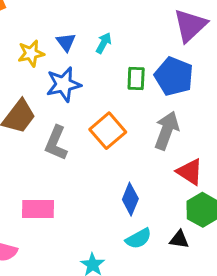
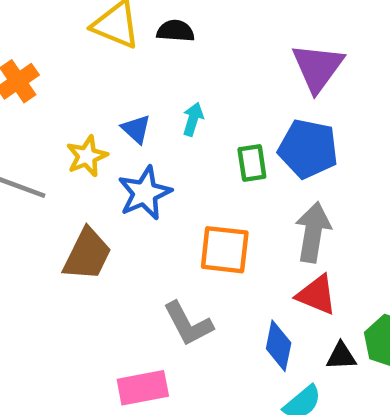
orange square: (108, 131) -> (225, 250), turned -32
gray L-shape: (56, 143) -> (188, 324), moved, turned -40
red triangle: (190, 172) -> (317, 295), moved
black triangle: (179, 239) -> (341, 356), moved

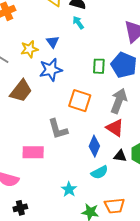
cyan arrow: (193, 119) -> (78, 23), moved, turned -64

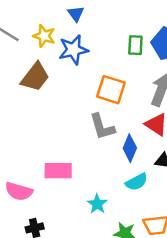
yellow star: (29, 49) -> (44, 36), moved, turned 30
gray L-shape: (58, 129) -> (102, 127), moved
pink rectangle: (33, 152) -> (58, 171), moved

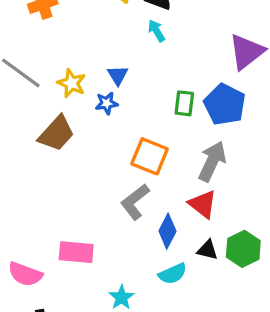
blue triangle: (76, 14) -> (118, 75), moved
blue star: (73, 50) -> (107, 103), size x0.6
gray L-shape: (102, 127) -> (135, 202), turned 64

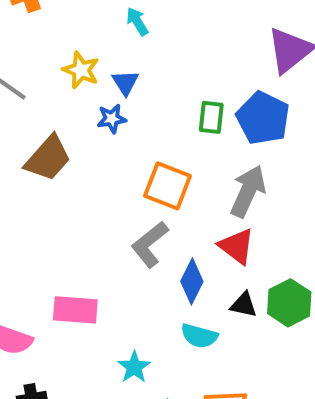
cyan arrow: (156, 31) -> (137, 22), moved
yellow star: (72, 83) -> (81, 70), moved
cyan semicircle: (173, 274) -> (199, 336), turned 40

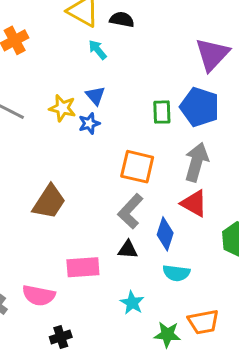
yellow star: (81, 70) -> (62, 108), moved
brown trapezoid: (48, 158) -> (49, 202), moved
black triangle: (244, 305) -> (128, 250), moved

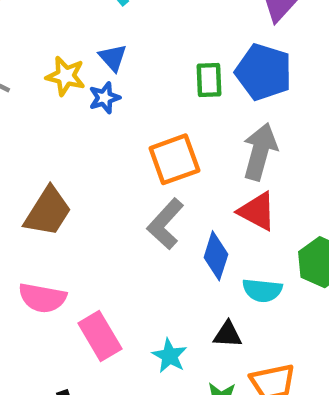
orange square: (137, 167) -> (174, 159), turned -32
black triangle: (128, 250) -> (228, 334), moved
pink rectangle: (83, 267) -> (100, 336), moved, turned 64
cyan semicircle: (176, 273) -> (262, 290), moved
pink semicircle: (39, 295) -> (42, 298), moved

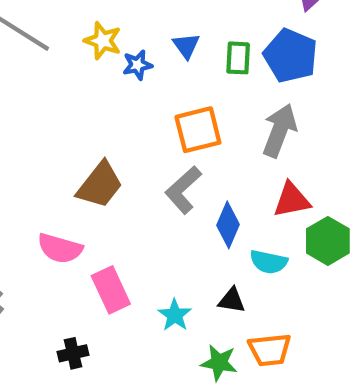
blue triangle: (113, 58) -> (186, 46), moved
red triangle: (257, 211) -> (292, 200), moved, turned -45
brown trapezoid: (48, 212) -> (100, 185), moved

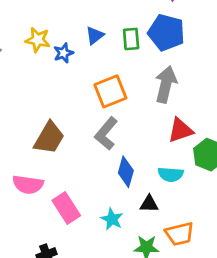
blue triangle: (186, 46) -> (95, 35), turned 36
blue diamond: (228, 225) -> (126, 172), moved

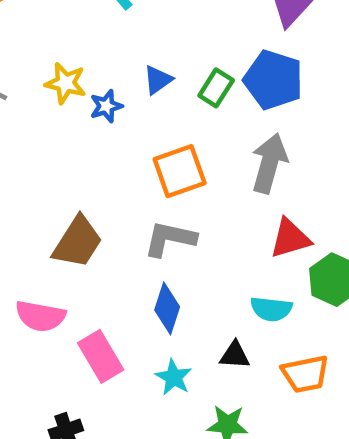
green rectangle: (131, 39) -> (216, 88), turned 35
gray L-shape: (106, 133) -> (170, 239), turned 60
blue diamond: (126, 172) -> (167, 308), moved
orange trapezoid: (180, 234) -> (305, 374), moved

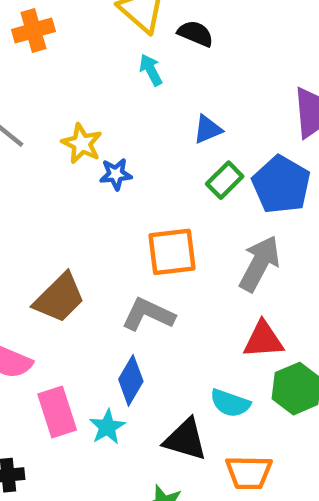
blue triangle: (158, 80) -> (208, 129), moved
black triangle: (235, 355) -> (185, 439), size x1.5
cyan star: (174, 377) -> (107, 427), moved

